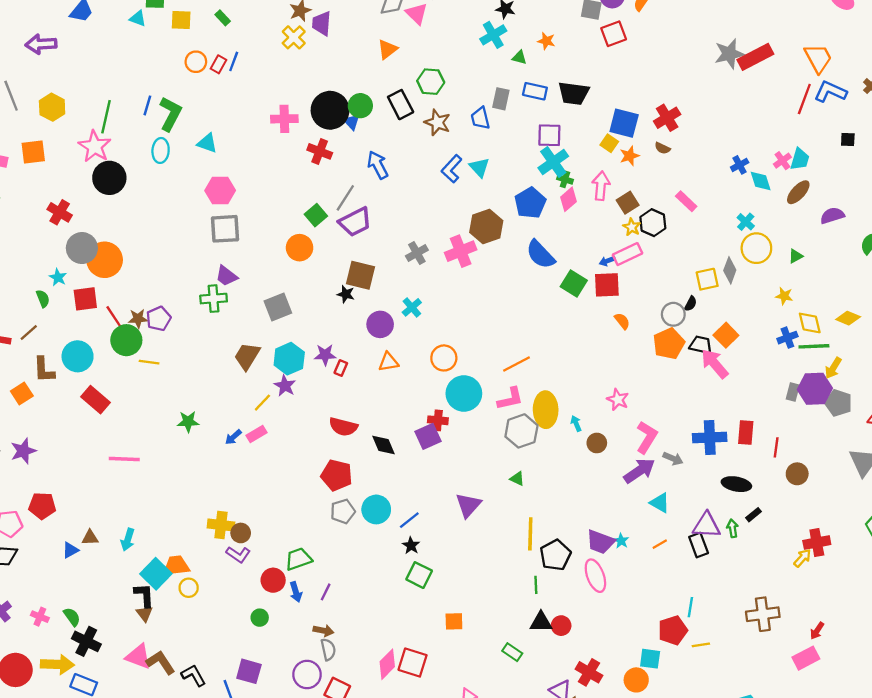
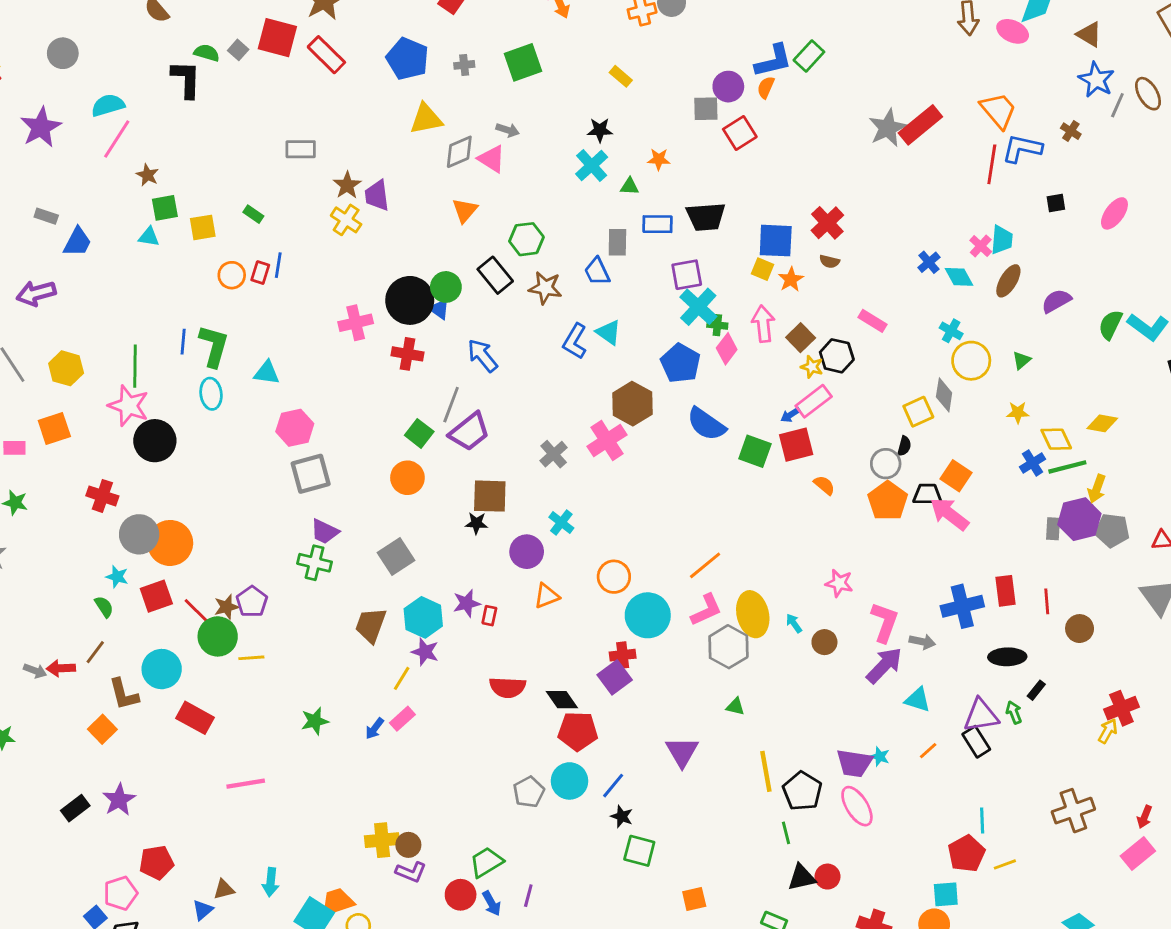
green cross: (214, 299) -> (315, 563), turned 30
red pentagon: (337, 475) -> (578, 731), moved

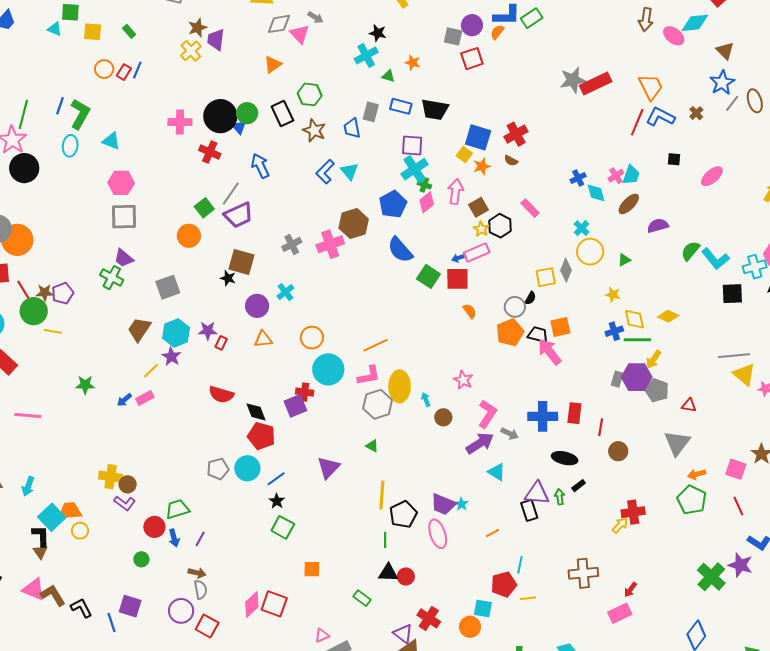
orange square: (956, 476) -> (560, 327), turned 30
orange line: (928, 751) -> (492, 533), moved

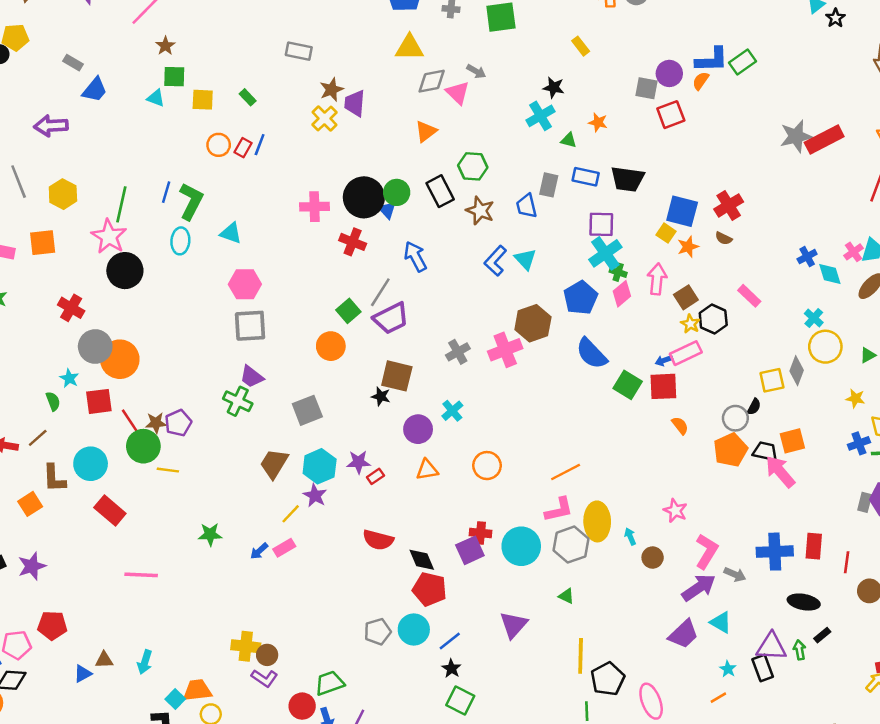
red rectangle: (221, 343) -> (375, 476), turned 32
cyan circle: (328, 369) -> (521, 546), moved
purple trapezoid: (443, 504) -> (683, 634), moved, turned -64
cyan star: (461, 504) -> (728, 669), moved
cyan square: (52, 517) -> (175, 699), size x0.6

